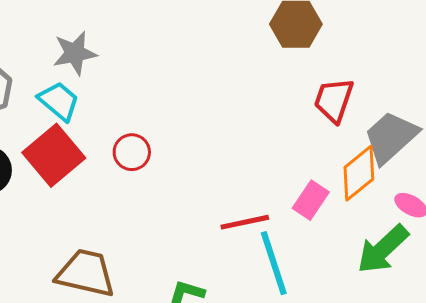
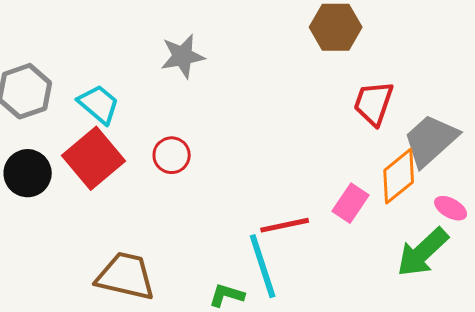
gray star: (75, 53) -> (183, 56), moved
cyan line: (274, 263) -> (263, 266), moved

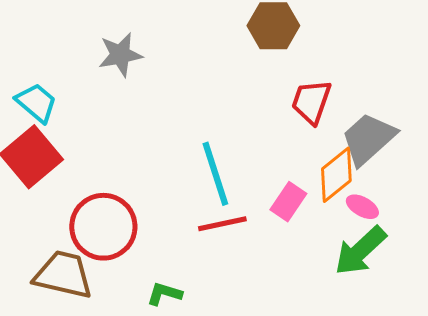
red circle: (172, 155) -> (103, 227), moved, size x1.8
pink ellipse: (451, 208) -> (362, 207), moved
cyan line: (263, 266) -> (215, 174), moved

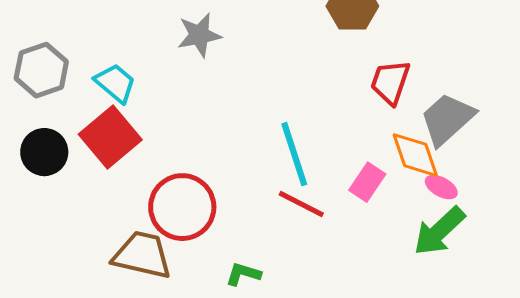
orange diamond: (336, 175) -> (415, 155), turned -70
red line: (222, 224) -> (301, 204), turned 39

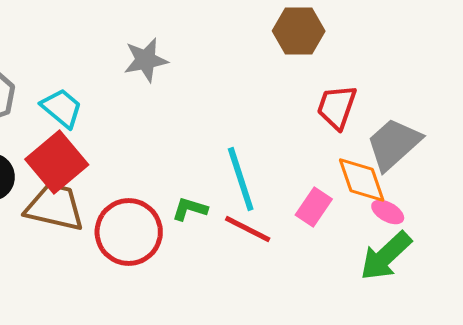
brown trapezoid: (142, 255) -> (55, 207), moved
green L-shape: (243, 274) -> (190, 209), moved

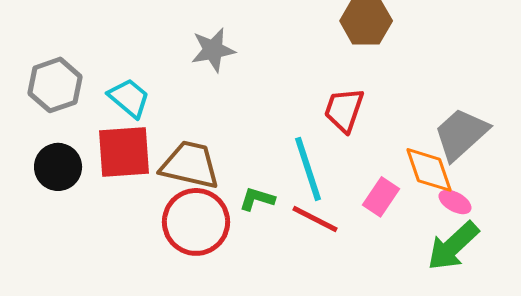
red trapezoid: (337, 107) -> (344, 110), moved
red square: (57, 162) -> (124, 152), turned 36
brown trapezoid: (55, 207) -> (190, 165), moved

